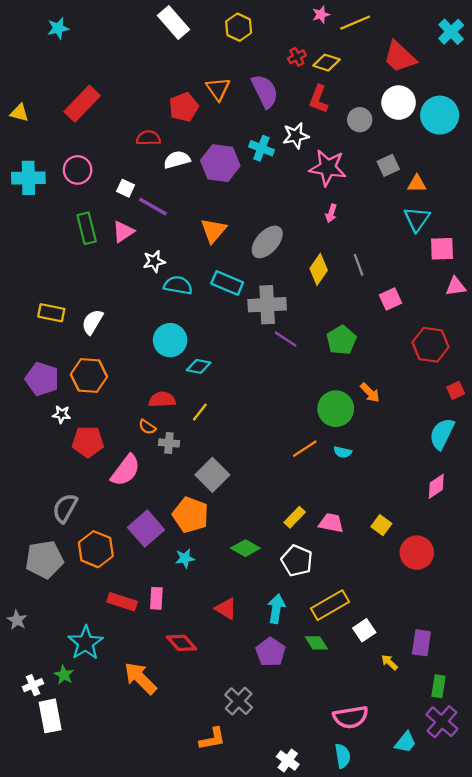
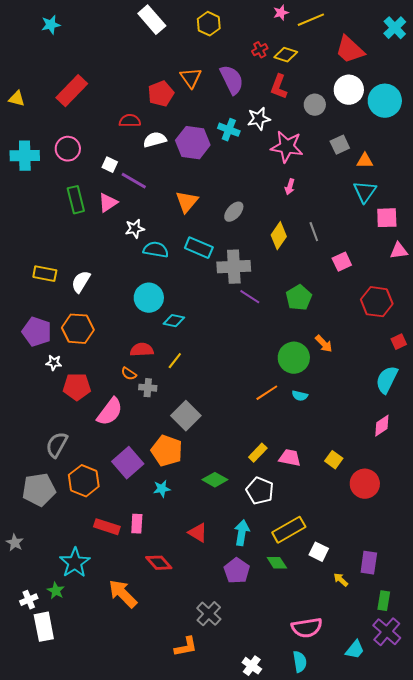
gray ellipse: (267, 242) -> (234, 212), size x0.7
white square: (364, 630) -> (319, 552), turned -30

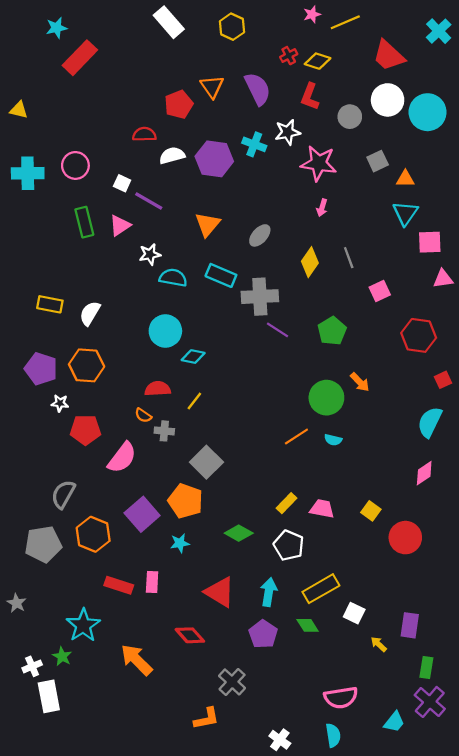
red rectangle: (72, 91) -> (80, 58), moved
red triangle: (198, 533) -> (220, 592), size x1.4
red diamond: (159, 563) -> (190, 635), moved

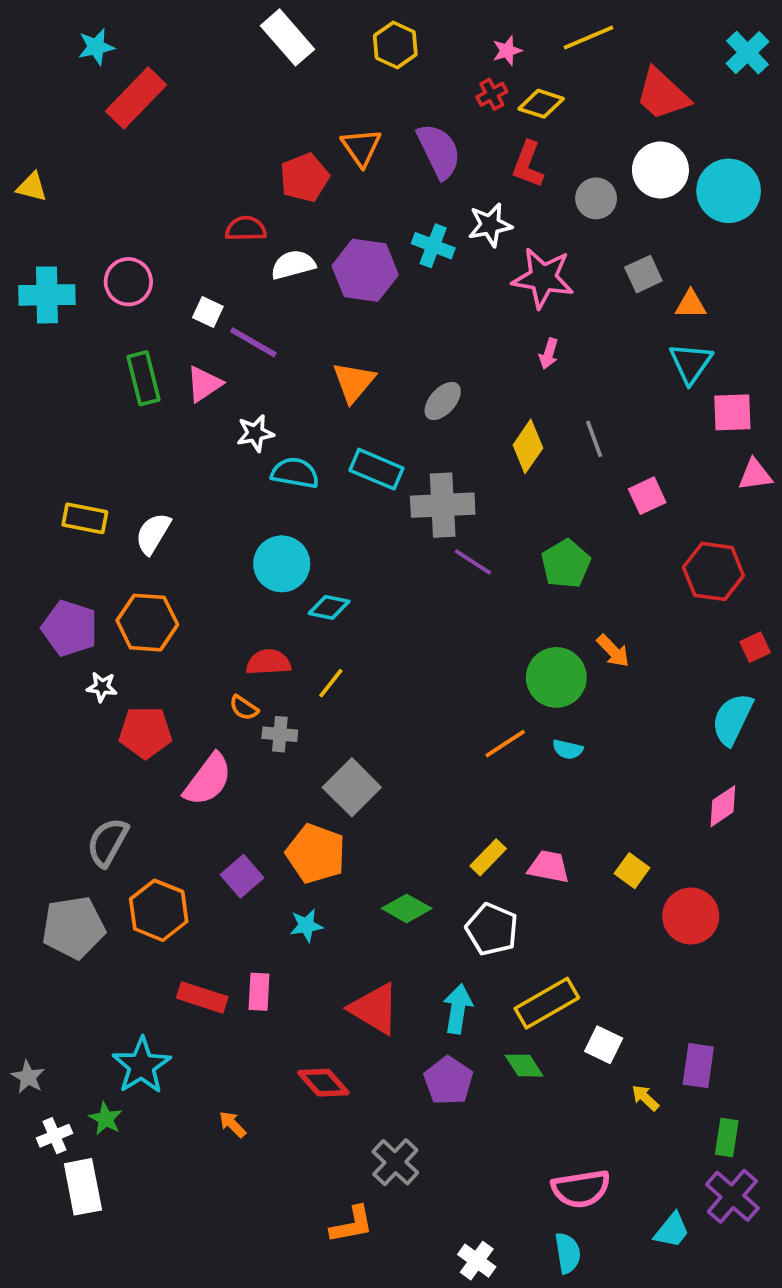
pink star: (312, 14) -> (507, 51), moved
purple square: (142, 514) -> (242, 876), size x0.7
gray star: (17, 603) -> (28, 1077), moved
orange arrow: (137, 660) -> (232, 1124), size x0.5

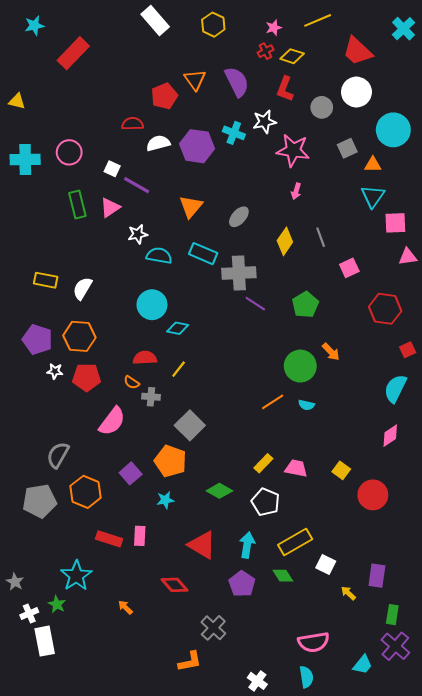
cyan star: (96, 47) -> (34, 26), moved
cyan circle: (729, 191) -> (393, 130), moved
red pentagon: (145, 732) -> (87, 377), moved

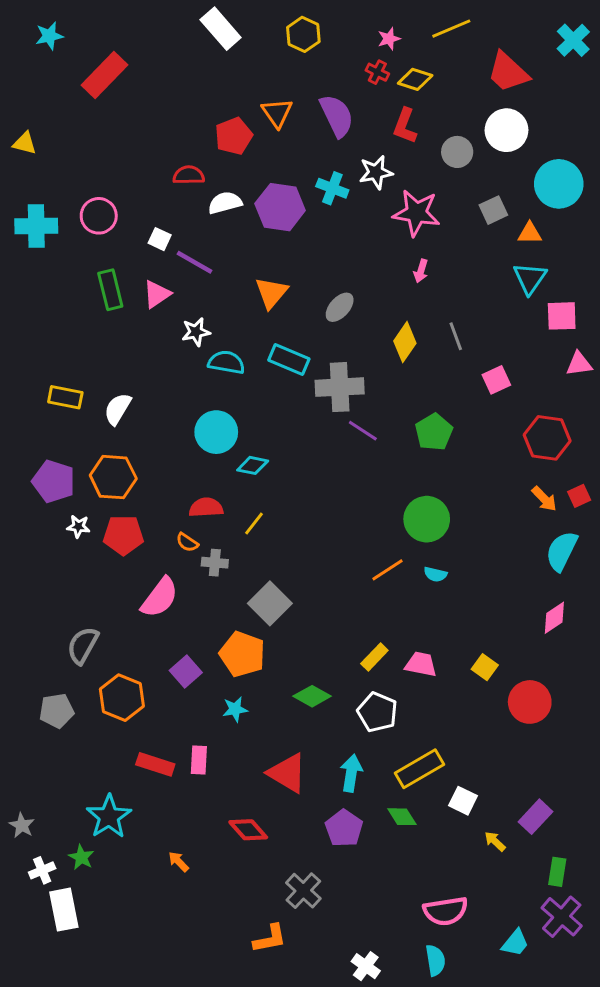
red cross: (265, 51) -> (377, 72), turned -35
orange arrow: (331, 352) -> (544, 499), moved
gray pentagon: (40, 501) -> (57, 711), size x0.7
purple rectangle: (377, 576) -> (536, 817), turned 35

